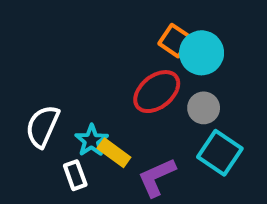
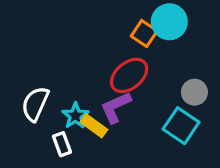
cyan circle: (202, 53) -> (169, 22), moved
gray circle: (204, 108) -> (194, 92), moved
purple L-shape: (157, 177) -> (116, 107), moved

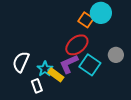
cyan square: (181, 126) -> (90, 65), moved

